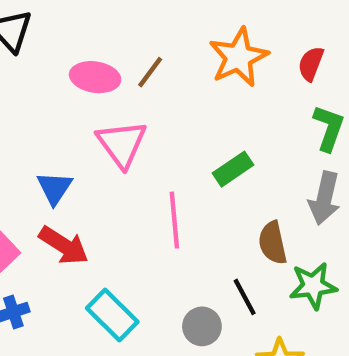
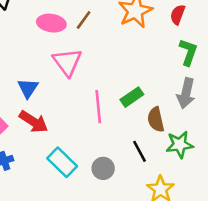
green rectangle: (233, 169) -> (132, 97), moved
gray circle: (202, 326) -> (103, 168), moved

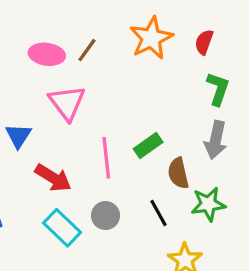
red arrow: (34, 122) -> (53, 178), moved
gray circle: (103, 168) -> (105, 216), moved

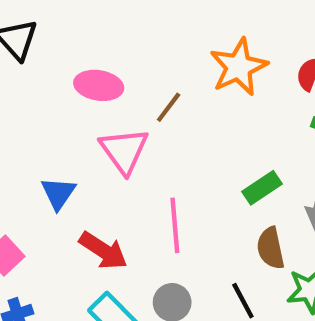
brown line: (87, 50) -> (169, 107), moved
green rectangle: (148, 146) -> (262, 188), moved

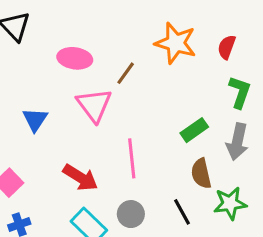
orange star: (239, 67) -> (176, 43), turned -30
blue triangle: (58, 193) -> (35, 120), moved

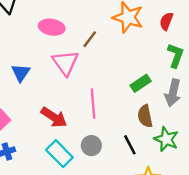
green star: (230, 203) -> (166, 139), turned 30

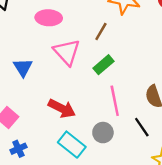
brown line: (90, 39) -> (101, 32), moved
green rectangle: (141, 83) -> (104, 65), moved
pink line: (93, 104) -> (115, 101), moved

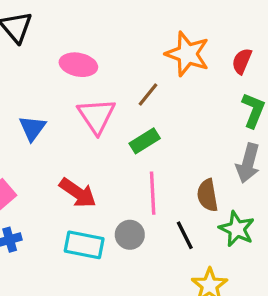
cyan rectangle: (72, 145) -> (84, 245), turned -36

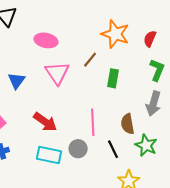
green rectangle: (145, 141) -> (113, 78), moved, turned -48

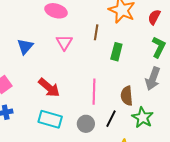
brown line: (90, 60) -> (96, 32), turned -35
pink triangle: (57, 73) -> (64, 42), size x0.7
gray circle: (78, 149) -> (86, 124), moved
black line: (113, 149) -> (111, 119), turned 48

